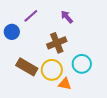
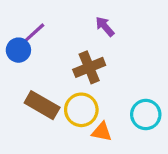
purple line: (31, 16) -> (34, 33), moved
cyan circle: (82, 64) -> (146, 115), moved

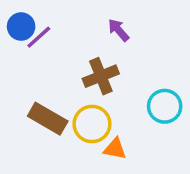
blue circle: (18, 50) -> (21, 27), moved
cyan circle: (146, 115) -> (165, 106), moved

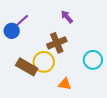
blue circle: (21, 27) -> (12, 31), moved
yellow circle: (92, 124) -> (44, 62), moved

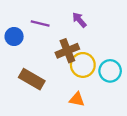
purple line: (22, 21) -> (40, 23), moved, turned 56
yellow circle: (44, 62) -> (83, 65), moved

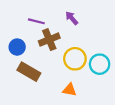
blue circle: (14, 36) -> (17, 47), moved
brown cross: (67, 51) -> (49, 40), moved

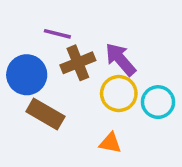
purple arrow: (72, 18) -> (120, 59), moved, size x1.5
blue circle: (17, 47) -> (27, 75), size x1.5

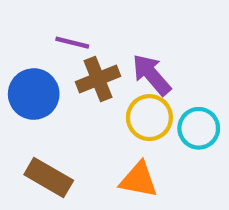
brown rectangle: (45, 114) -> (49, 178), moved
orange triangle: (110, 143) -> (139, 180), size x1.4

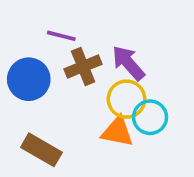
cyan circle: (199, 128) -> (150, 117), moved
orange triangle: (139, 180) -> (117, 132), moved

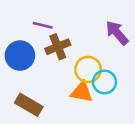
purple arrow: (128, 63) -> (117, 33), moved

